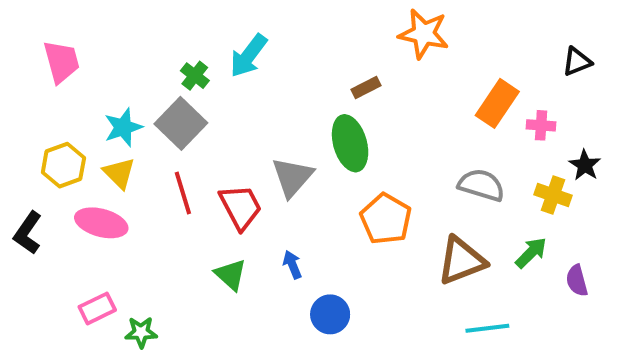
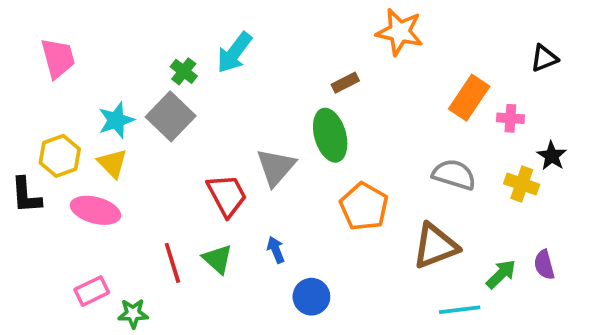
red line: (183, 193) -> (172, 263), moved
black L-shape: (28, 233) -> (26, 195), moved, turned -39
green arrow: (531, 253) -> (501, 274), moved

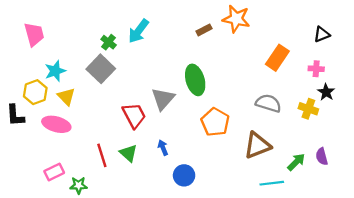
brown rectangle: (345, 83) -> (204, 30), moved
pink cross: (510, 118) -> (316, 69), moved
cyan star: (116, 120) -> (55, 71), moved

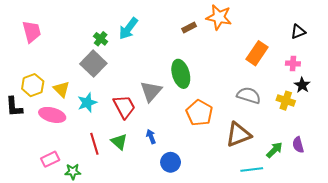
cyan star: (55, 71) -> (87, 103), moved

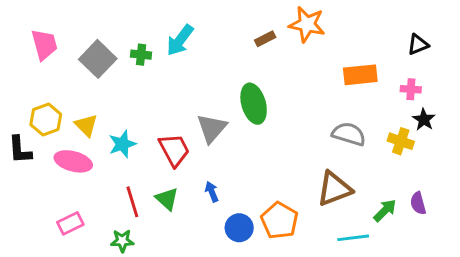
green cross: (101, 39) -> (141, 55), turned -32
orange rectangle: (257, 53) -> (360, 75), turned 50
gray square: (93, 64) -> (98, 59), moved
orange pentagon: (199, 113) -> (280, 221), moved
green star: (73, 172) -> (122, 241), moved

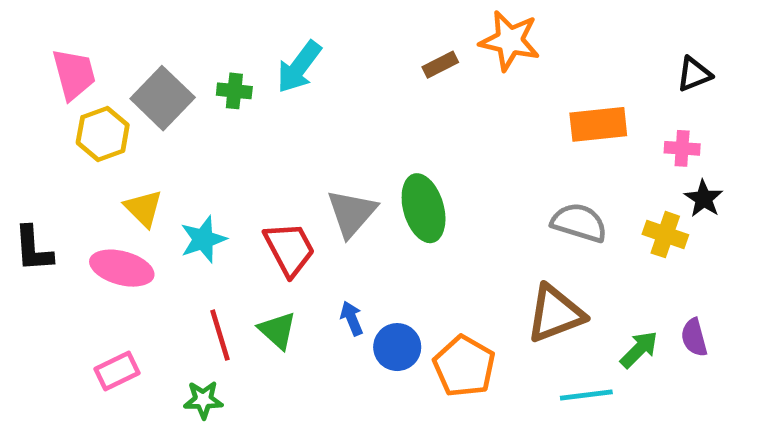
green ellipse: (254, 104) -> (424, 208), moved
yellow hexagon: (46, 120) -> (103, 134), moved
blue circle: (239, 228) -> (397, 347), moved

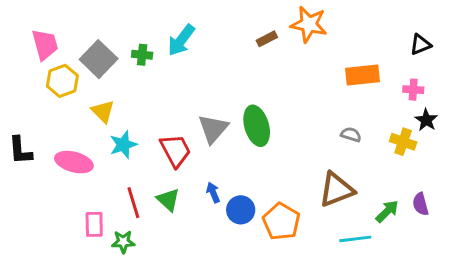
yellow triangle: (143, 208) -> (103, 111), moved
gray semicircle: (579, 223) -> (351, 134), size x0.6
pink rectangle: (117, 371) -> (94, 224), moved, turned -65

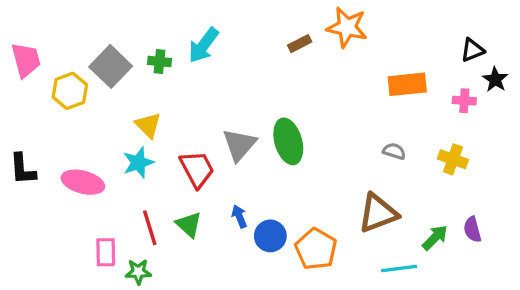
pink trapezoid: (45, 45) -> (26, 60), moved
yellow triangle: (103, 111) -> (148, 125), moved
black star: (426, 120) -> (495, 79), moved

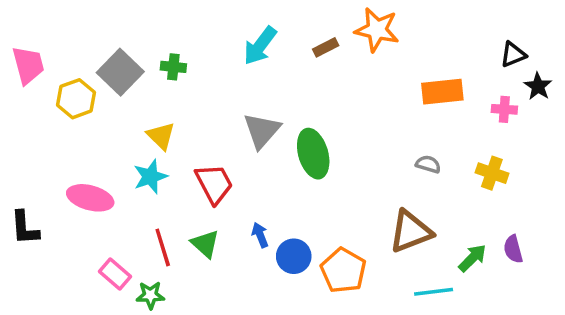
cyan arrow: (204, 45) -> (260, 46), moved
gray triangle: (239, 145) -> (262, 131), moved
black L-shape: (23, 169) -> (25, 228), moved
pink rectangle: (106, 252) -> (115, 274), turned -48

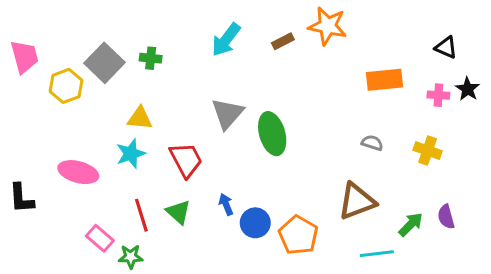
black triangle: (513, 54) -> (446, 47), turned 45
black star: (538, 86) -> (468, 89), moved
yellow triangle: (161, 136) -> (140, 118), turned -40

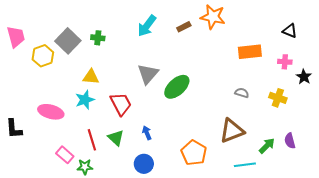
black star: (468, 89) -> (304, 77), moved
green ellipse: (272, 134) -> (177, 87), turned 64
blue circle: (255, 223) -> (144, 164), moved

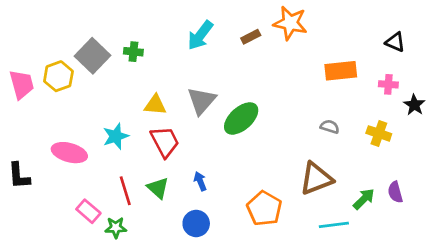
pink trapezoid: (16, 37) -> (22, 84), moved
yellow triangle: (91, 77) -> (155, 105), moved

